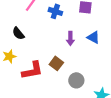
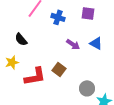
purple arrow: (70, 38) -> (73, 44), turned -56
gray circle: (76, 80) -> (87, 88), moved

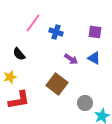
purple square: (88, 13) -> (95, 32), moved
brown square: (59, 69) -> (57, 84), size x1.5
red L-shape: (35, 76) -> (19, 100), moved

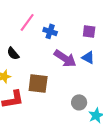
purple arrow: (71, 59) -> (65, 58), size x1.6
brown square: (57, 84) -> (38, 83), moved, turned -30

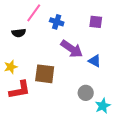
black semicircle: (13, 53) -> (19, 33), moved, turned -56
blue triangle: (88, 57) -> (95, 61), moved

